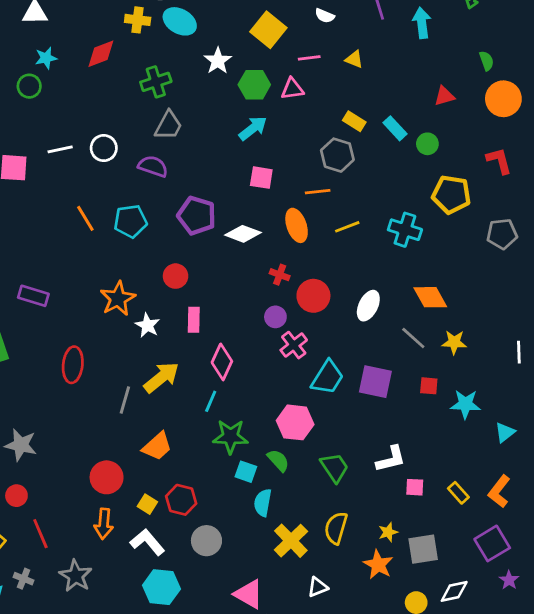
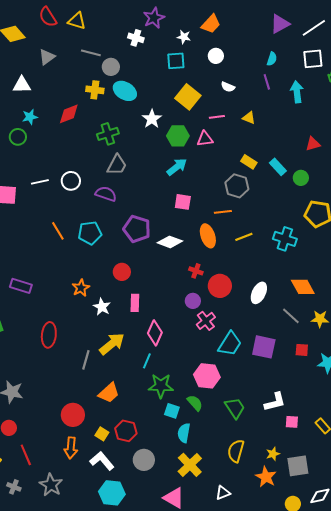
orange star: (118, 299) -> (81, 288), size x0.7
yellow cross: (291, 541) -> (190, 465), moved

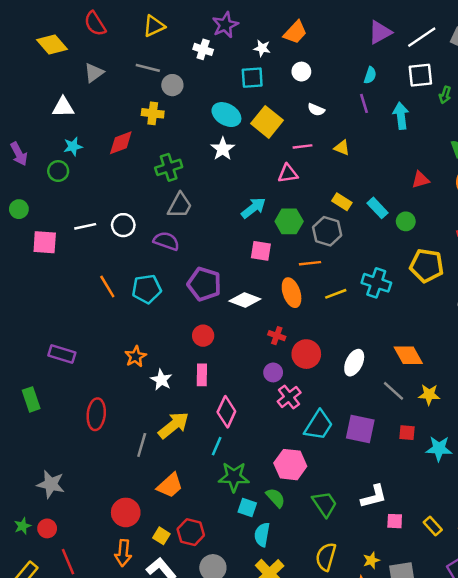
yellow triangle: (77, 21) -> (154, 26), moved, turned -42
cyan ellipse: (125, 91) -> (226, 115), moved
green hexagon: (178, 136) -> (289, 221), moved
cyan cross: (285, 239) -> (376, 283), moved
red circle: (122, 272) -> (203, 336), moved

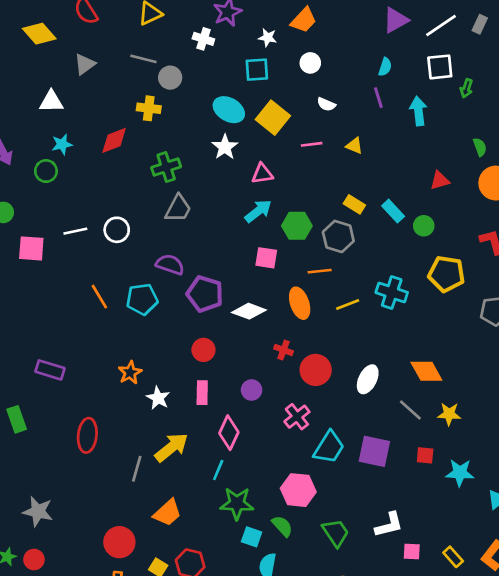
pink triangle: (288, 173) -> (262, 174), moved
purple semicircle: (166, 241) -> (170, 264), moved
purple circle: (273, 372) -> (252, 390), moved

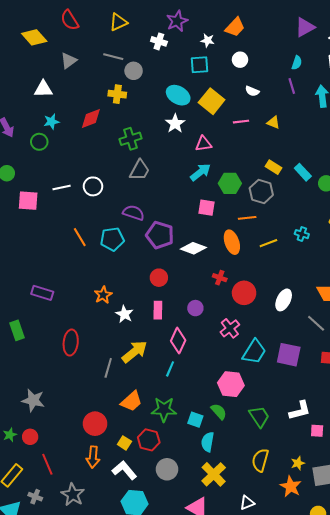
cyan cross: (392, 293) -> (302, 234), size x0.6
green star: (237, 503) -> (164, 409), moved

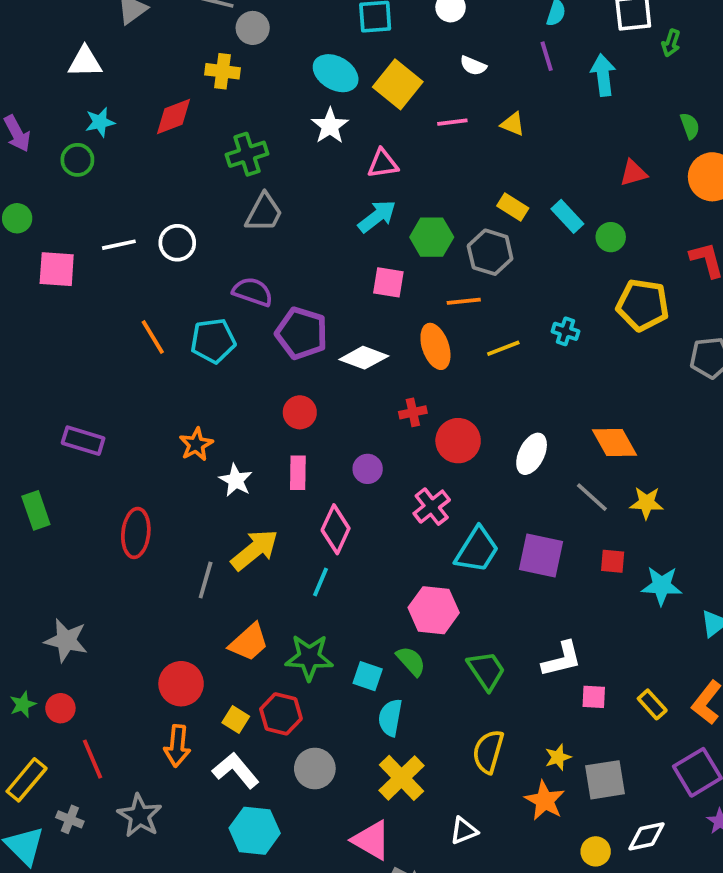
red cross: (220, 278) -> (413, 412), turned -32

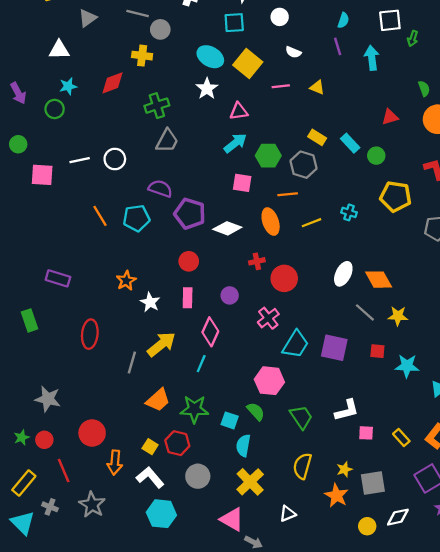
white ellipse: (532, 454) -> (343, 274), moved
red circle: (181, 684) -> (92, 433), moved

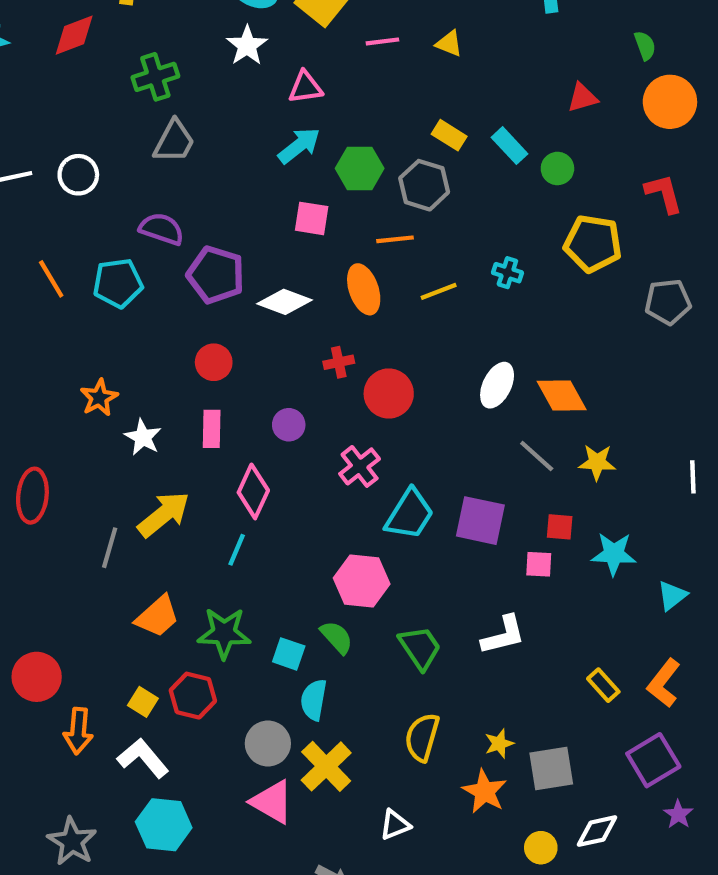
pink square: (366, 433) -> (539, 564), moved
gray circle: (198, 476) -> (268, 744), moved
gray star: (92, 505) -> (72, 841), moved
pink triangle: (232, 519) -> (272, 802), moved

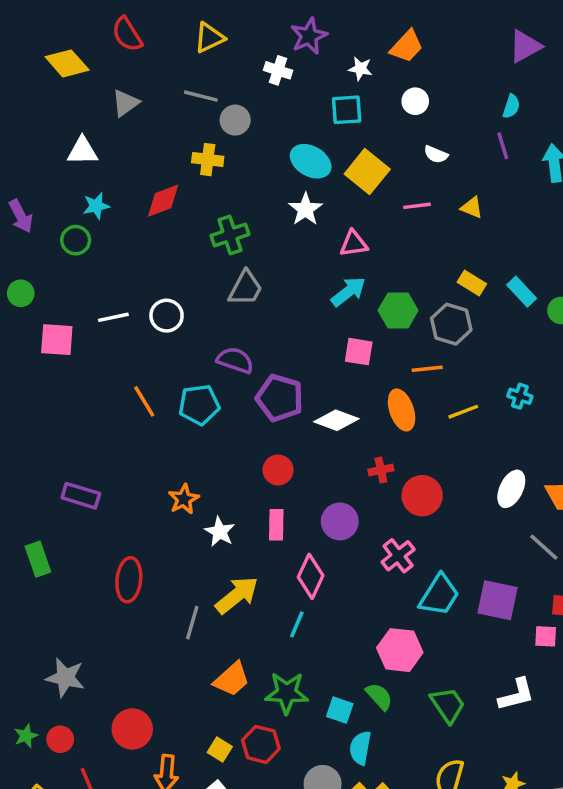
purple circle: (289, 425) -> (340, 521), size x1.4

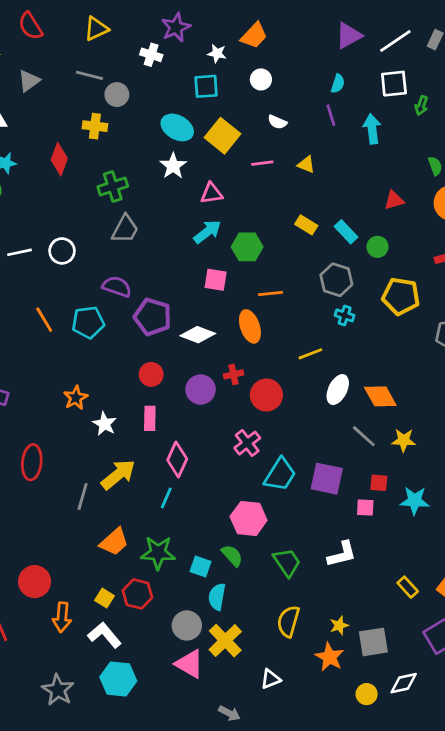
red diamond: (163, 201) -> (59, 159), turned -48
gray hexagon: (451, 324) -> (336, 280), moved
yellow line: (463, 412) -> (310, 354), moved
purple circle: (340, 521) -> (201, 390), moved

